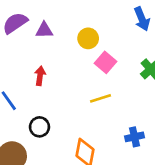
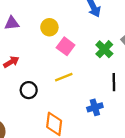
red arrow: (40, 76) -> (11, 62), turned 56
black circle: (39, 127) -> (29, 90), moved

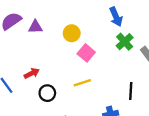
green cross: (104, 49) -> (125, 42), moved
red arrow: (11, 62) -> (32, 73), moved

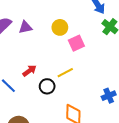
pink square: (86, 53) -> (76, 43), turned 35
yellow line: (82, 83) -> (65, 73), moved

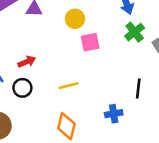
yellow line: (65, 73) -> (69, 86), moved
black circle: (47, 86) -> (22, 88), moved

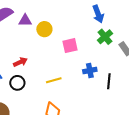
yellow circle: (75, 19) -> (44, 29), moved
blue cross: (114, 114) -> (90, 71), moved

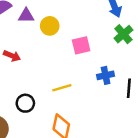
red arrow: (20, 62) -> (12, 56), moved, turned 48
black circle: (17, 83) -> (25, 103), moved

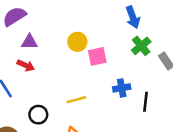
purple triangle: (26, 15) -> (29, 42), moved
yellow circle: (50, 26) -> (77, 42), moved

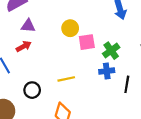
green cross: (141, 46) -> (111, 51), moved
red arrow: (26, 65) -> (24, 46), turned -56

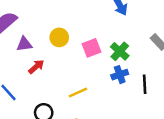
yellow circle: (70, 28) -> (59, 37), moved
red arrow: (24, 46) -> (36, 67), moved

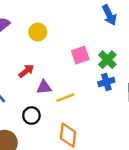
yellow circle: (59, 37) -> (38, 32), moved
purple triangle: (24, 44) -> (44, 87), moved

